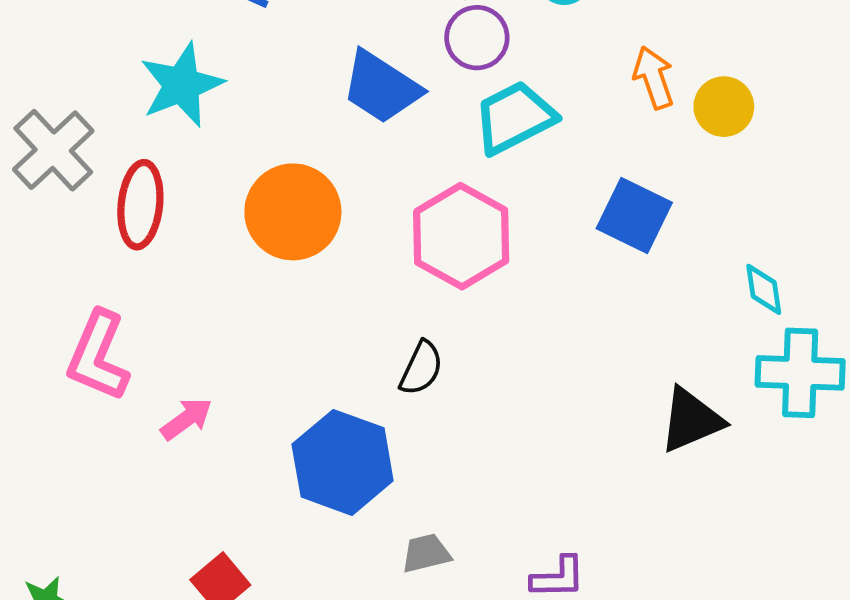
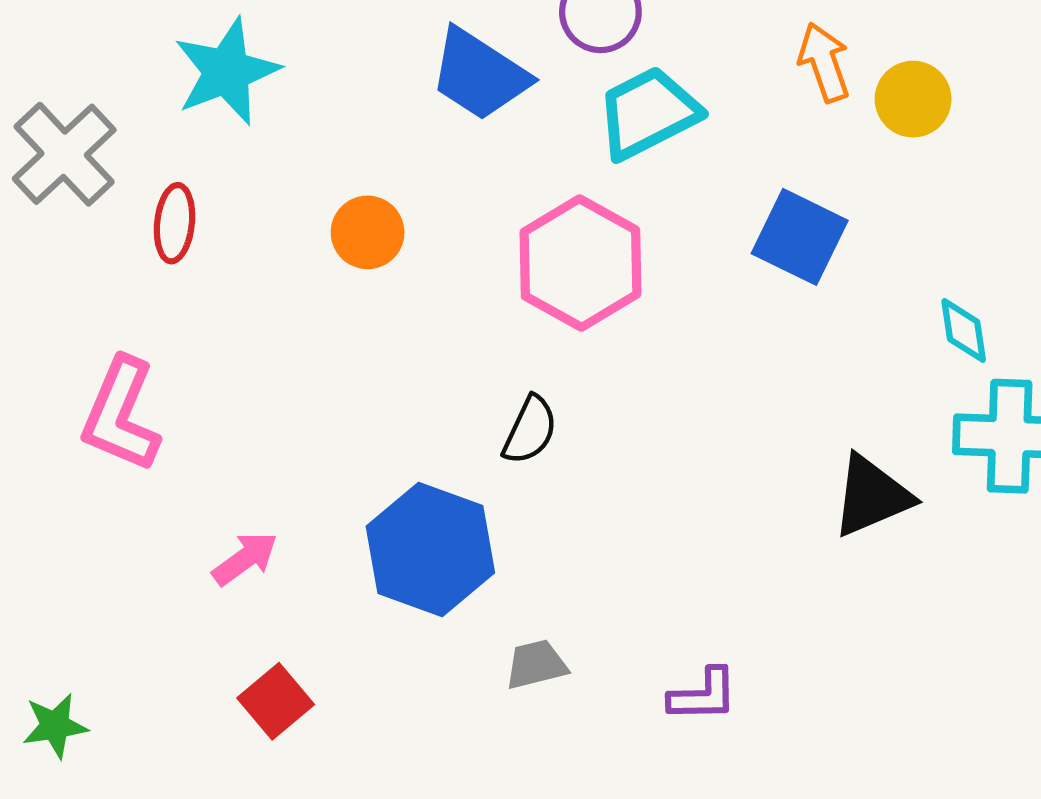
red ellipse: (140, 205) -> (174, 223), size x0.7
orange circle: (293, 212) -> (368, 232), size x0.6
pink arrow: (186, 419) -> (245, 559), moved

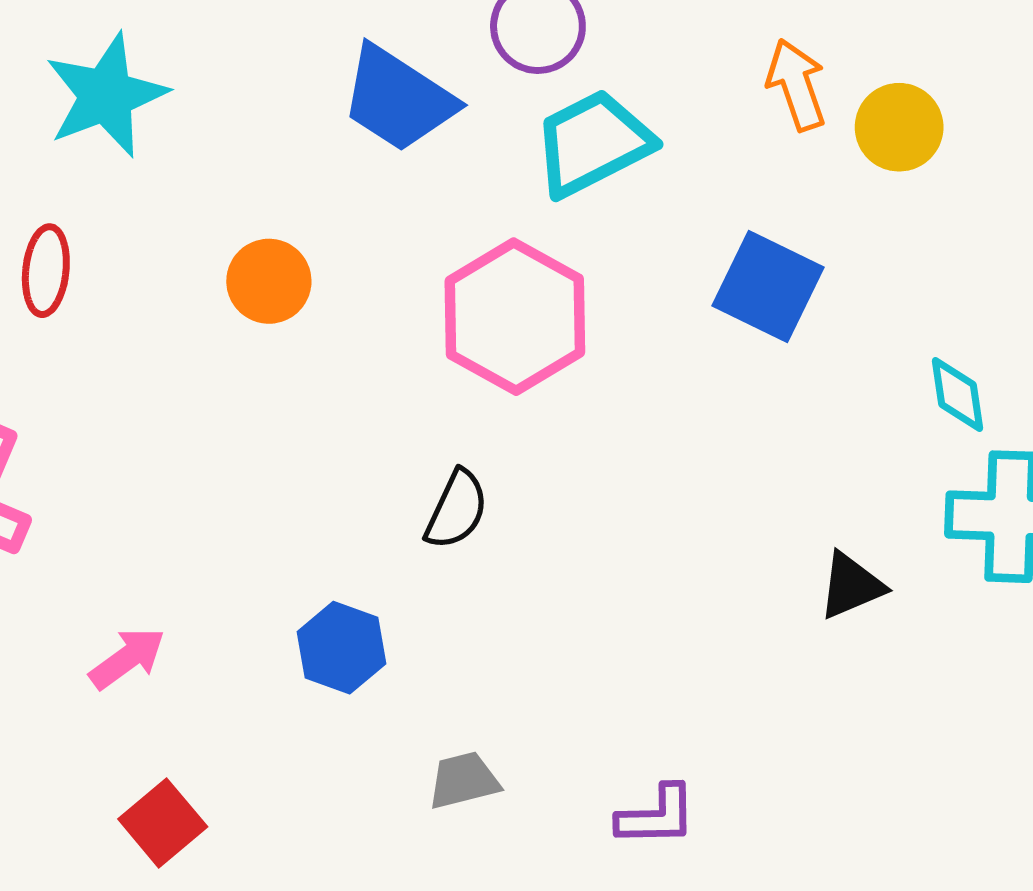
black triangle: (872, 496) -> (851, 586), size x0.7
blue hexagon: (430, 550) -> (341, 648), size x0.6

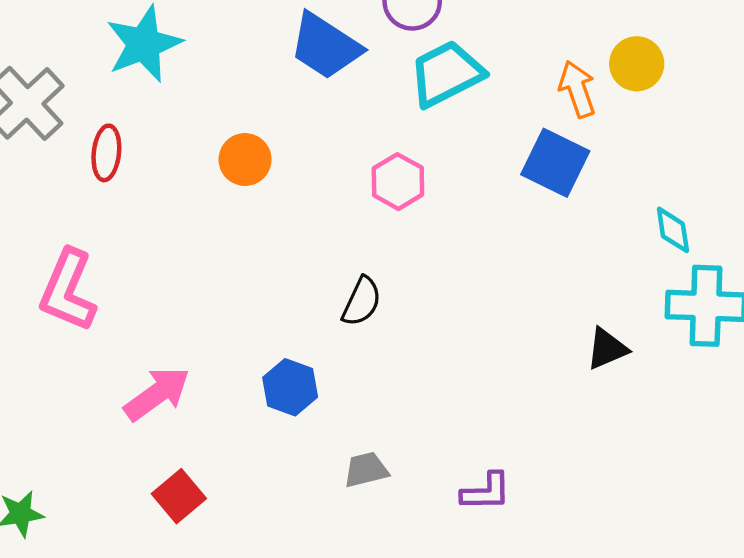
orange arrow: (796, 85) -> (577, 89), moved
pink hexagon: (515, 317) -> (398, 182), size x0.6
pink arrow: (127, 658) -> (157, 394), size x1.4

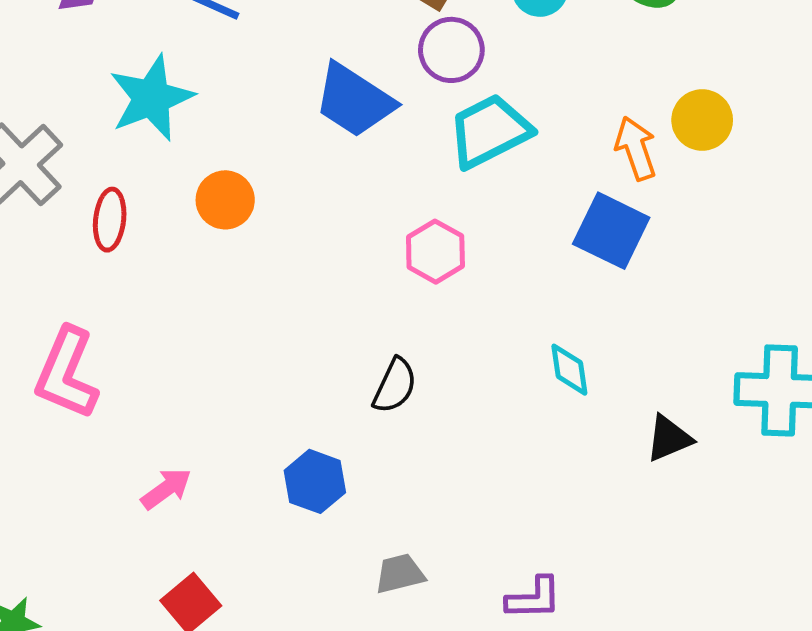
orange circle: (245, 160) -> (225, 200), moved
cyan diamond: (673, 230) -> (569, 370), moved
pink arrow: (157, 394) -> (166, 489), size x0.7

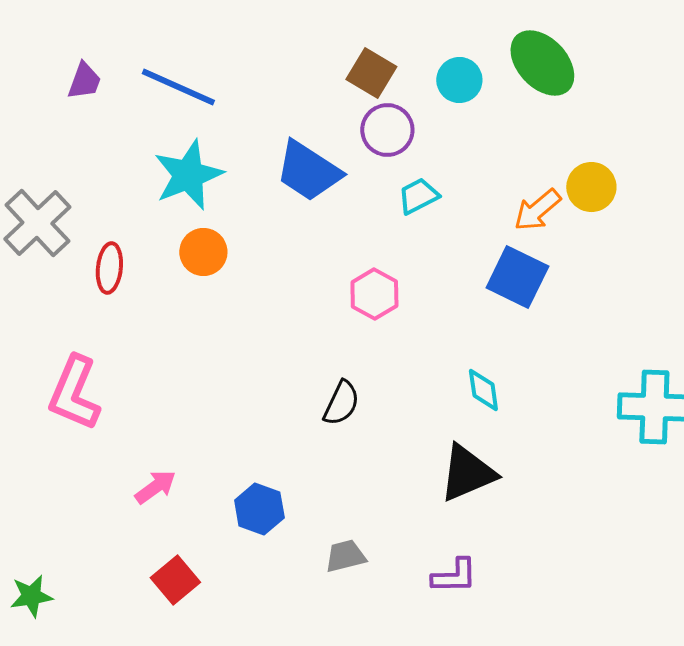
cyan star: (151, 98) -> (188, 175), moved
cyan trapezoid: (489, 131) -> (418, 196), size x0.6
orange arrow: (636, 148) -> (537, 210), turned -111
black triangle: (669, 438) -> (467, 473), moved, size x1.5
blue hexagon: (315, 481) -> (259, 509), moved

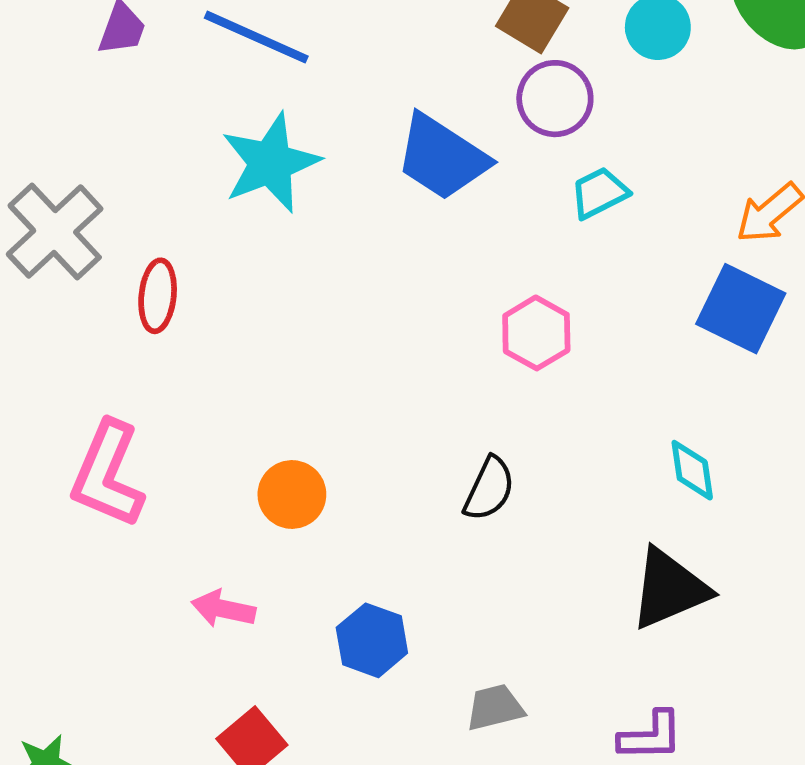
orange circle: (203, 252) -> (292, 494), moved
pink arrow: (155, 487) -> (223, 609), turned -132

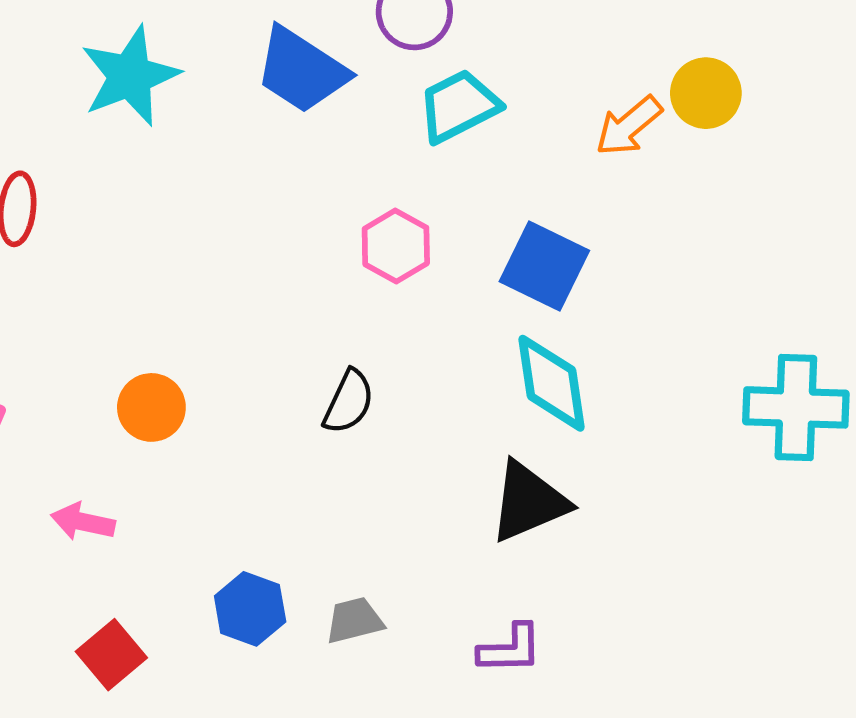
cyan trapezoid: (599, 193) -> (459, 106), size x1.4
blue square: (741, 309) -> (544, 266), moved
cyan diamond: (692, 470) -> (552, 383), size x1.6
blue hexagon: (372, 640) -> (250, 609), moved

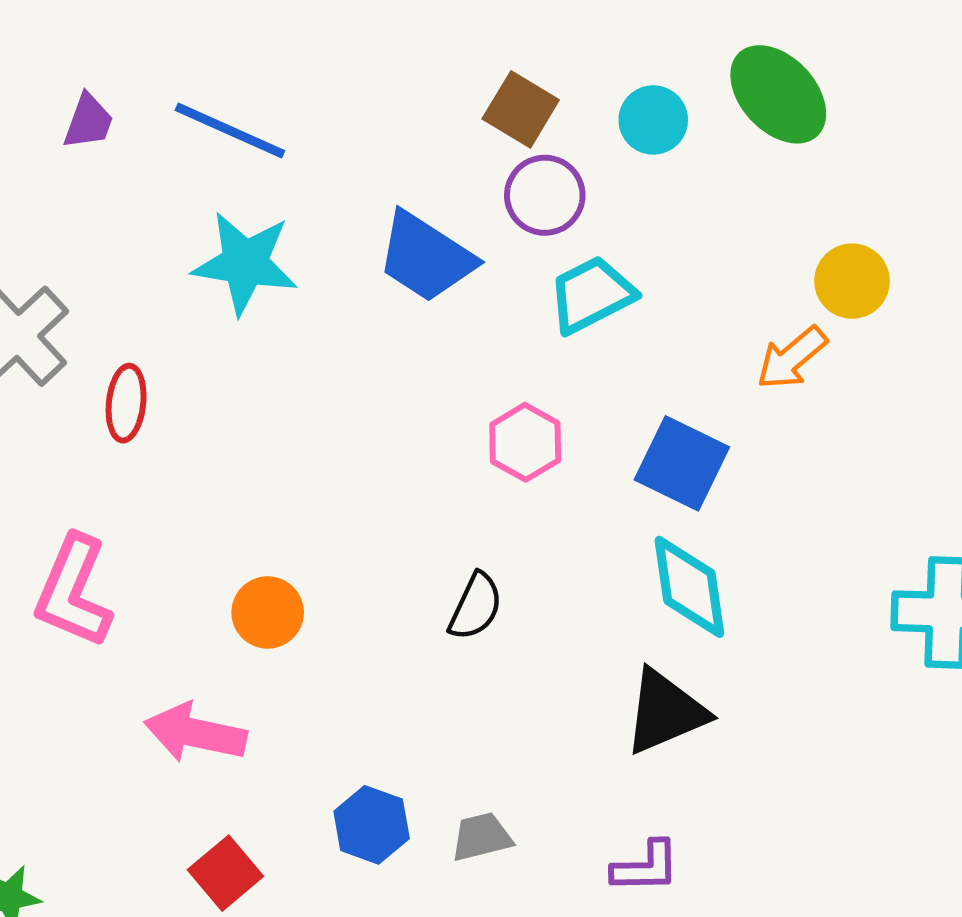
cyan star: (130, 76) -> (245, 263), turned 30
orange arrow: (629, 126) -> (792, 358), moved
pink arrow: (83, 522) -> (195, 733), size x1.5

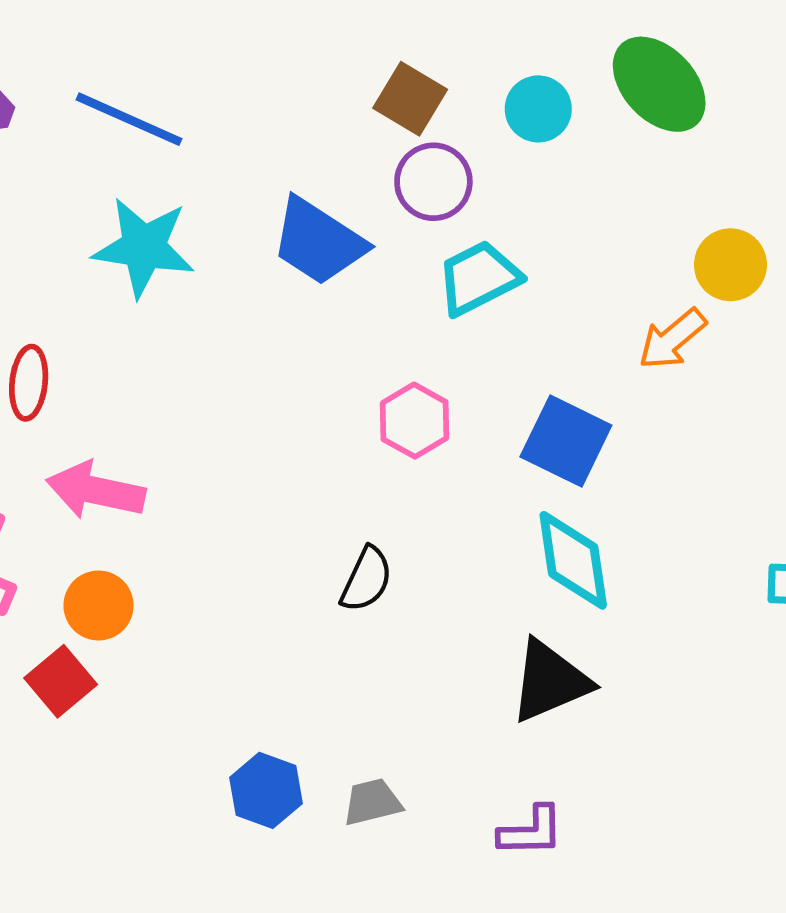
orange circle: (268, 612) -> (98, 606), moved
pink arrow: (195, 733) -> (96, 490), moved
red square: (225, 873) -> (61, 681), moved

